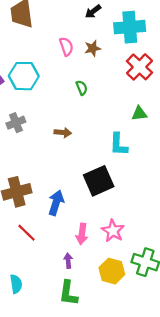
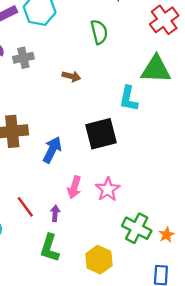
green semicircle: (82, 88) -> (99, 32), size x1.5
green triangle: (139, 114) -> (156, 69), size x1.8
red line: (27, 233) -> (25, 207), moved
yellow hexagon: (112, 271) -> (99, 260), moved

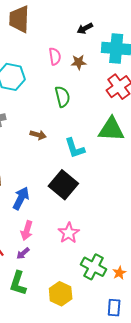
cyan L-shape: (129, 99) -> (75, 148), moved, turned -30
black square: (101, 134) -> (63, 185), turned -36
pink arrow: (74, 187) -> (27, 230), moved
purple arrow: (55, 213) -> (23, 253), turned -136

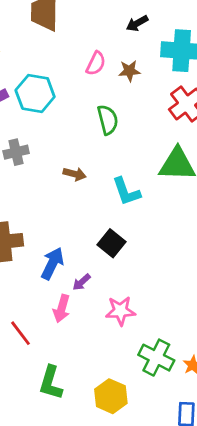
pink semicircle: (55, 56) -> (96, 63), turned 36
black square: (63, 185) -> (112, 243), size x0.7
pink star: (69, 233) -> (120, 311), turned 30
purple arrow: (23, 253) -> (82, 282), moved

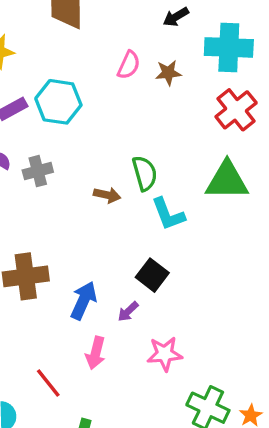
green semicircle: (108, 120) -> (145, 173), moved
purple arrow: (82, 282) -> (128, 312), moved

